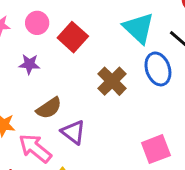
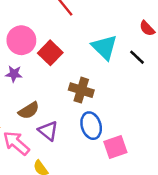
pink circle: (37, 23) -> (21, 40), size x1.5
blue ellipse: (158, 69) -> (91, 126), moved
brown cross: (112, 81) -> (81, 90), turned -30

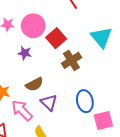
brown cross: (81, 90) -> (71, 60), moved, turned 36

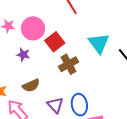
purple triangle: (49, 102) -> (55, 105), moved

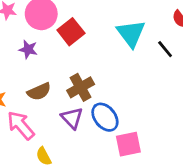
brown cross: (68, 64) -> (81, 87), moved
blue ellipse: (79, 105) -> (105, 117), turned -30

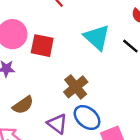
red square: (71, 32) -> (42, 46), turned -30
brown cross: (81, 87) -> (76, 87), moved

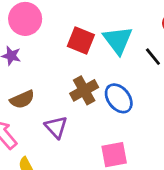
red square: (42, 46) -> (81, 40), moved
blue ellipse: (87, 118) -> (119, 98), moved

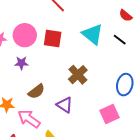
red square: (81, 40) -> (53, 39), moved
blue ellipse: (119, 98) -> (125, 85), moved, turned 65

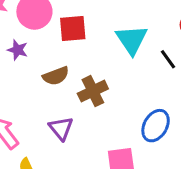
red square: (53, 39) -> (73, 28), turned -30
brown semicircle: (36, 91) -> (56, 76), moved

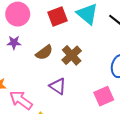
red square: (73, 28) -> (58, 16), moved

